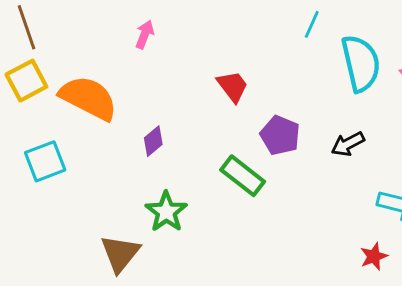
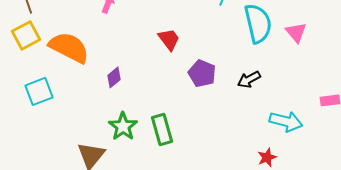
green rectangle: (243, 176) -> (162, 129), moved, turned 36

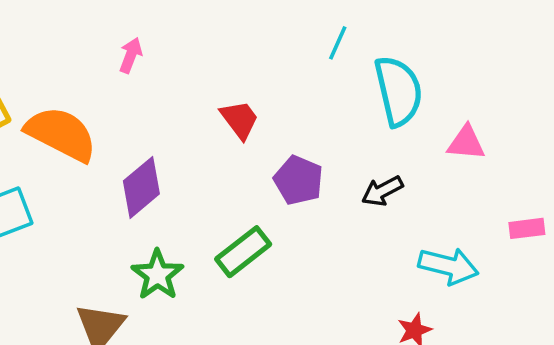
pink triangle: (296, 32) -> (466, 143), moved, turned -45
purple diamond: (114, 77) -> (141, 187), size x1.6
green rectangle: (162, 129) -> (243, 252), moved, turned 68

